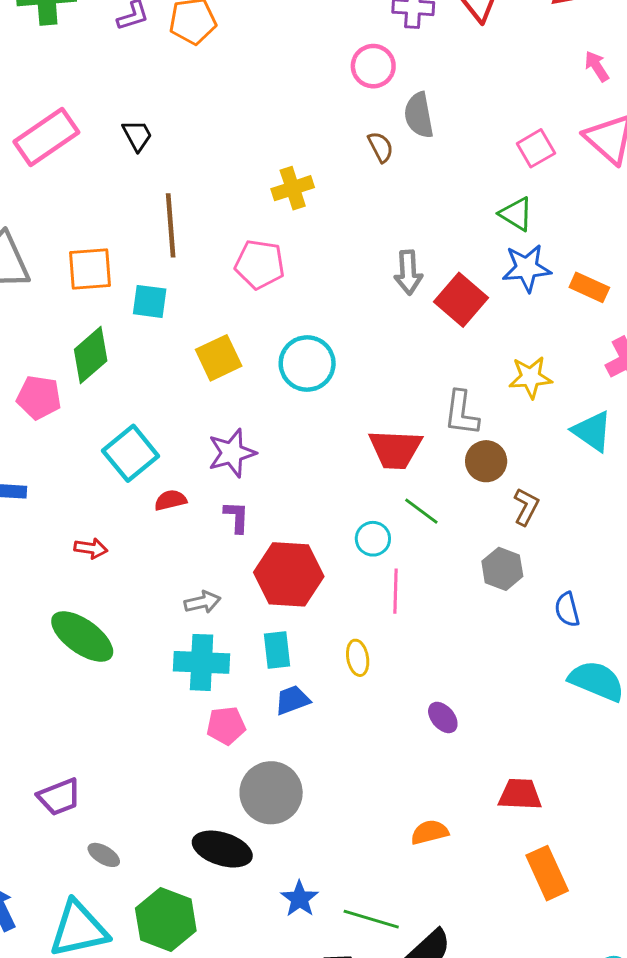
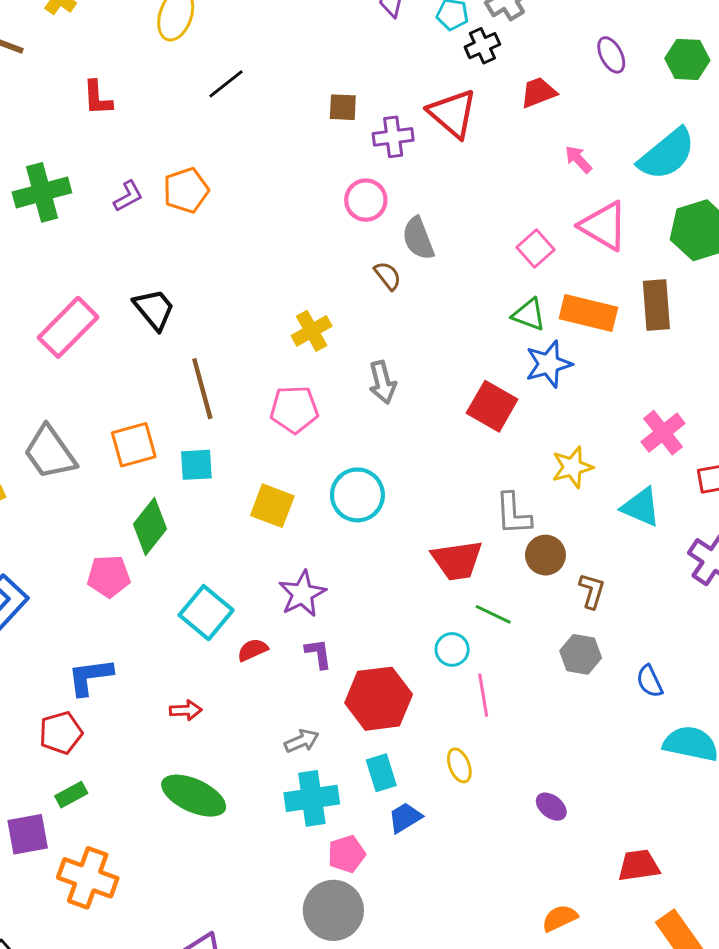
black trapezoid: (137, 135) -> (154, 309), size x1.4
gray arrow: (408, 273) -> (382, 382), moved
orange rectangle: (589, 287) -> (588, 313), moved, size x1.5
yellow square: (219, 358) -> (272, 506), turned -33
gray circle: (271, 793) -> (333, 910), moved

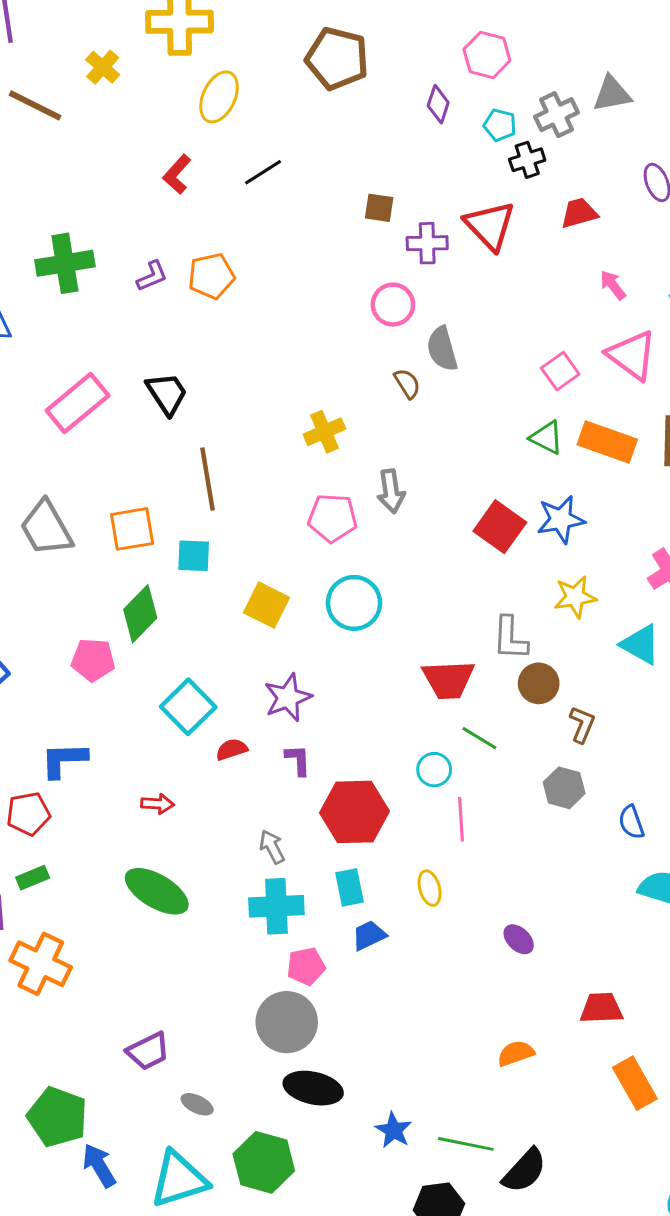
red L-shape: (97, 98) -> (177, 174), moved, turned 39
blue star: (549, 364) -> (561, 519), moved
pink pentagon: (294, 409) -> (333, 518), moved
gray arrow: (302, 741) -> (272, 847), turned -100

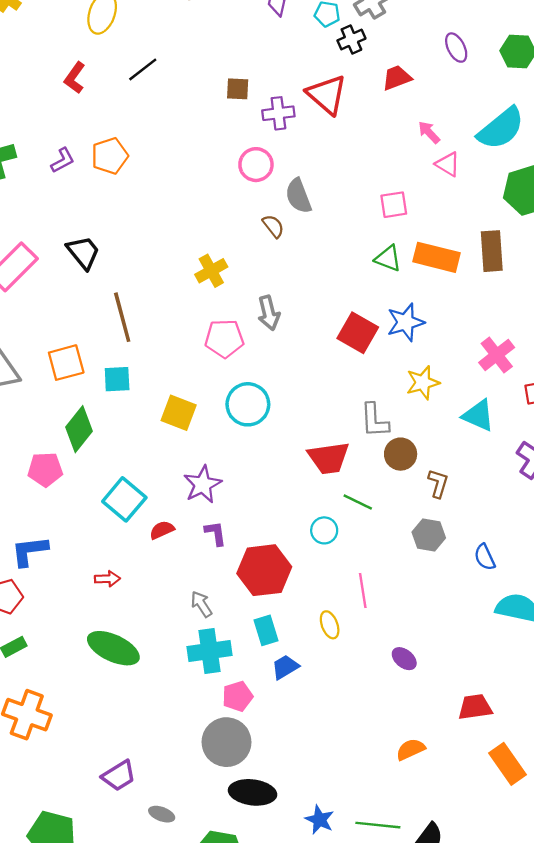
pink triangle: (632, 355) -> (448, 164), moved, size x0.6
pink square: (560, 371) -> (394, 205), turned 32
pink line: (461, 819) -> (363, 590), moved

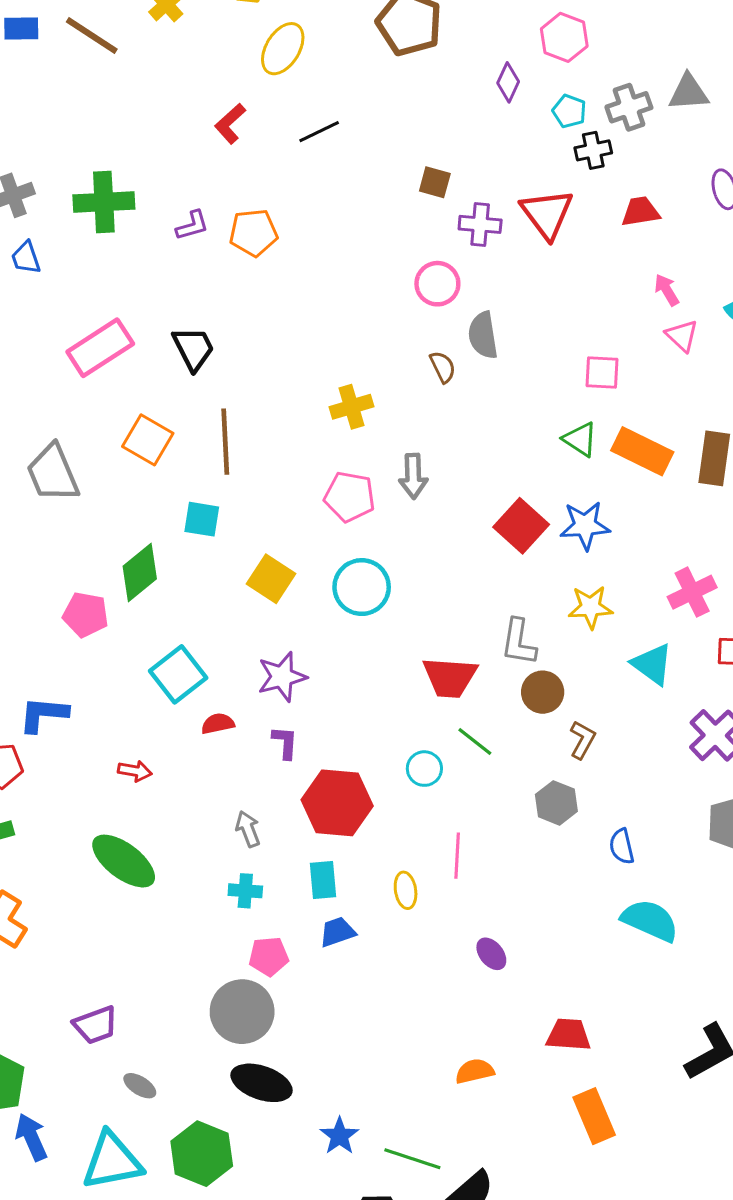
orange square: (66, 363) -> (148, 440), moved, turned 33
cyan cross: (209, 651) -> (245, 891), size x0.6

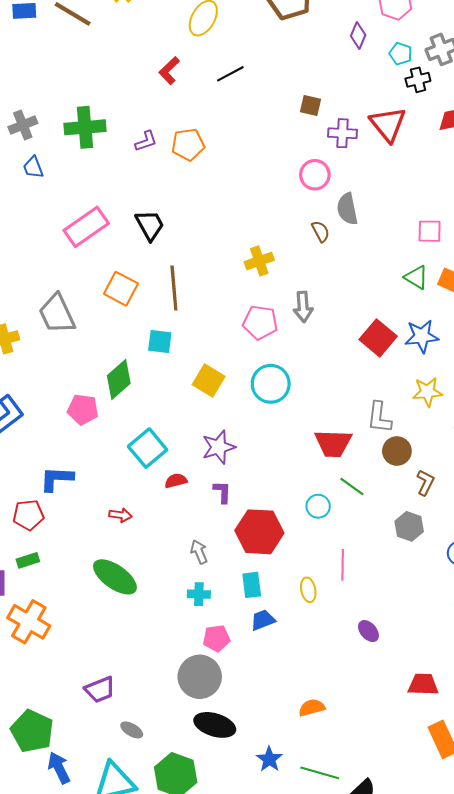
orange semicircle: (475, 1071) -> (312, 708), moved

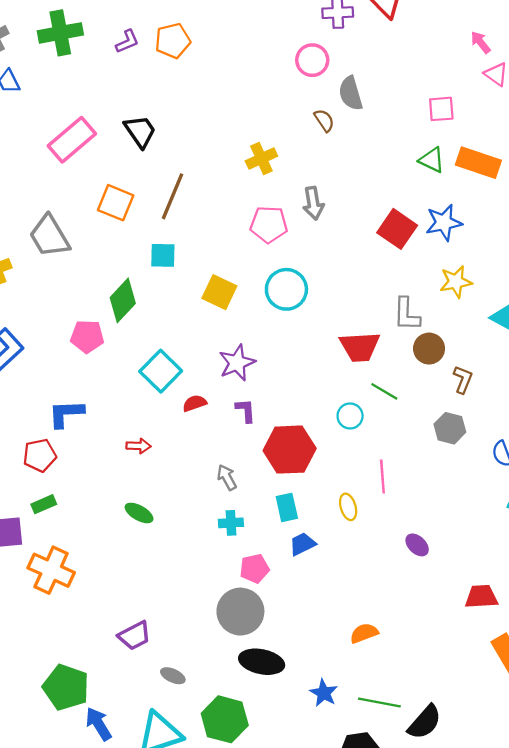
brown line: (174, 288) -> (172, 196), turned 33
green ellipse: (115, 577) -> (139, 513), size x0.6

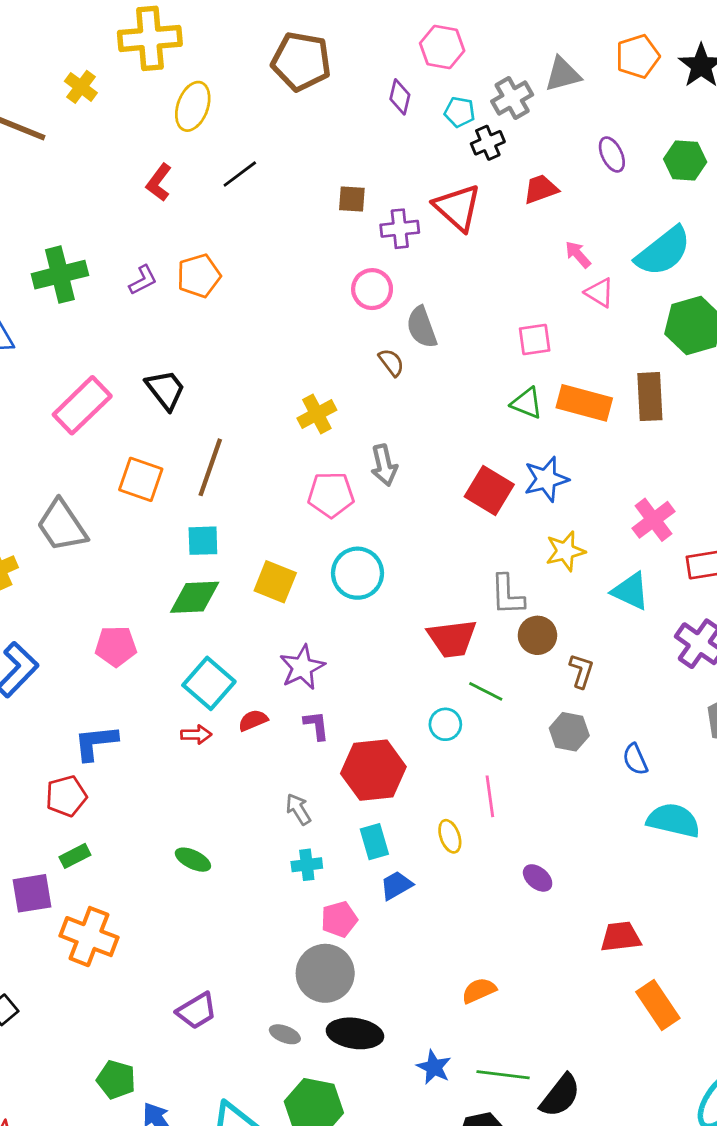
green diamond: (123, 300) -> (195, 597), moved, turned 48
red arrow: (138, 446) -> (196, 735), moved
gray ellipse: (173, 676) -> (285, 1034), moved
green pentagon: (66, 687) -> (116, 1080), size x0.7

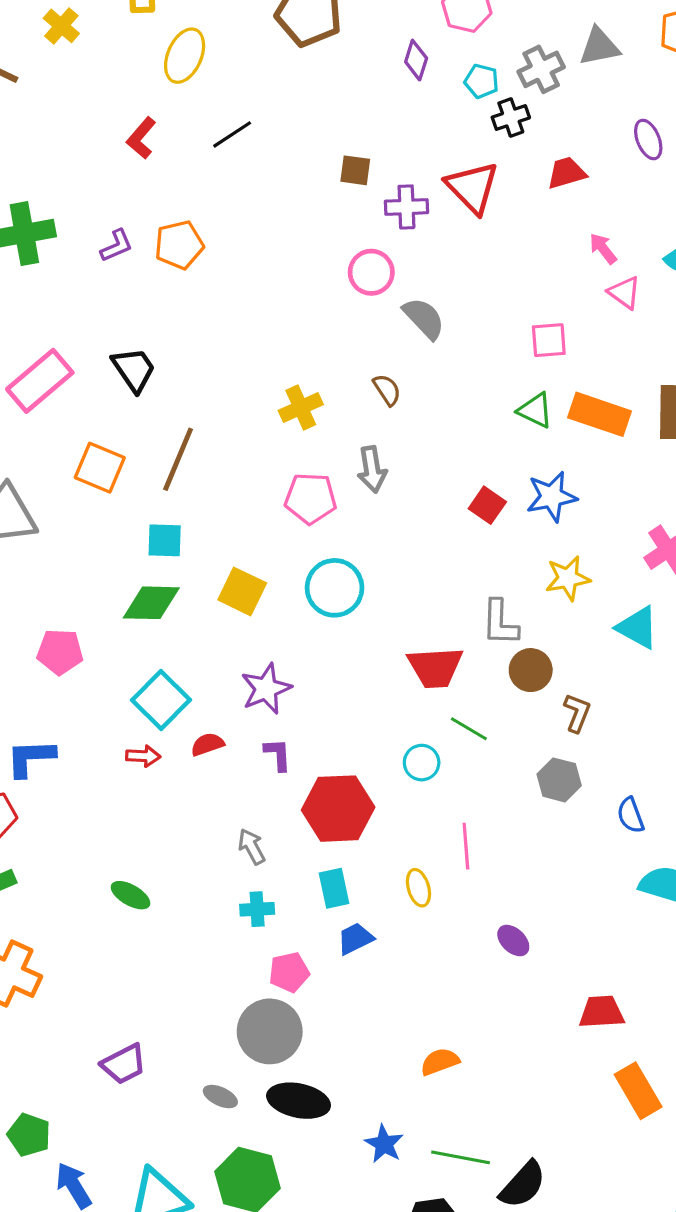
gray semicircle: (422, 327) -> (424, 318), turned 153
brown semicircle: (391, 362) -> (387, 390), moved
red square: (489, 491) -> (487, 505), size x0.7

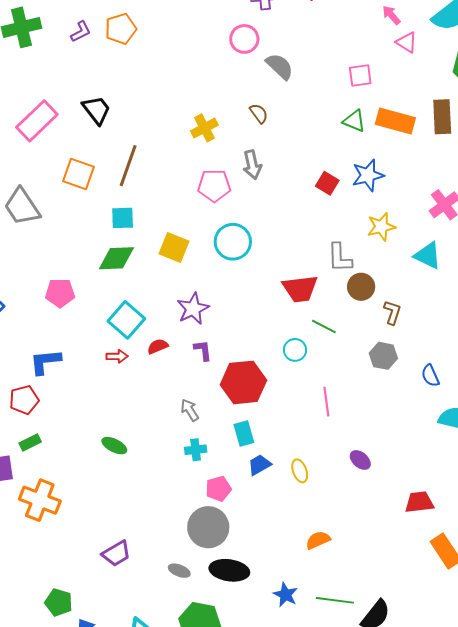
yellow ellipse: (418, 888) -> (300, 471), moved

